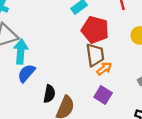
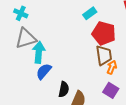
orange arrow: (104, 69) -> (112, 67), turned -32

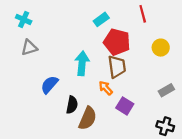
gray triangle: (26, 38) -> (29, 48), size x0.7
cyan arrow: (39, 52) -> (82, 63), moved
orange arrow: (112, 67) -> (106, 88), moved, turned -64

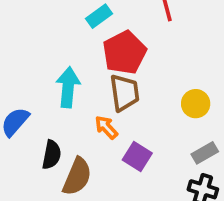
red pentagon: (117, 42) -> (124, 53), turned 30
yellow circle: (161, 48) -> (196, 104), moved
gray rectangle: (166, 90) -> (205, 153), moved

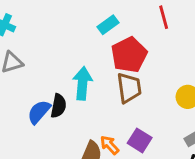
orange arrow: (106, 127) -> (110, 145), moved
black semicircle: (52, 155) -> (58, 106), moved

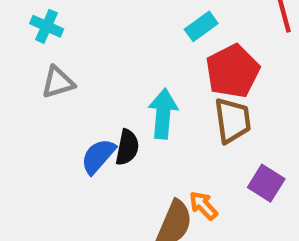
purple square: (140, 140) -> (266, 183), moved

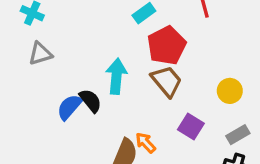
brown trapezoid: (233, 120) -> (167, 81), turned -32
black semicircle: (127, 147) -> (90, 101), turned -50

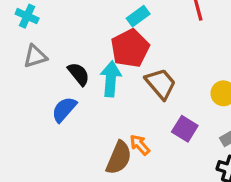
red pentagon: (167, 46) -> (130, 48), moved
black semicircle: (90, 101) -> (79, 74), moved

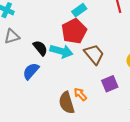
cyan arrow: (111, 79) -> (61, 51), turned 100
purple square: (185, 129) -> (110, 84), turned 35
brown semicircle: (119, 158) -> (67, 103), turned 140

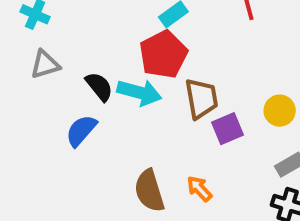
brown trapezoid: (94, 54) -> (201, 99), turned 30
purple square: (110, 84) -> (227, 129), moved
orange arrow: (80, 94) -> (199, 189), moved

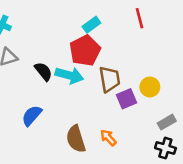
yellow circle: (280, 111) -> (150, 87), moved
blue semicircle: (81, 131) -> (32, 116), moved

